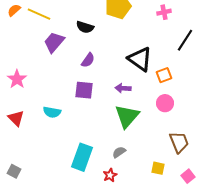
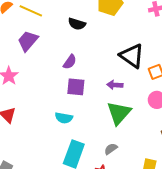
purple trapezoid: (54, 42) -> (28, 41), moved
purple semicircle: (88, 60) -> (70, 62), moved
cyan semicircle: (52, 112) -> (64, 118), moved

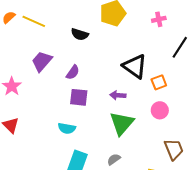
purple trapezoid: (28, 41) -> (42, 61), moved

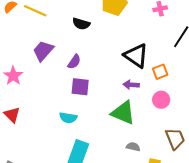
purple arrow: (118, 95) -> (131, 85), moved
green triangle: (122, 123) -> (123, 113), turned -48
gray semicircle: (114, 159) -> (133, 147), moved, turned 48

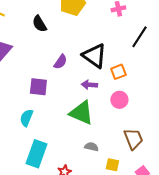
black semicircle: (81, 24) -> (39, 24), turned 42
purple semicircle: (74, 62) -> (60, 62), moved
cyan semicircle: (68, 118) -> (26, 118), turned 102

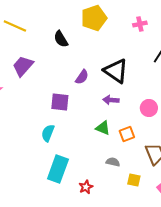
orange square: (118, 72) -> (127, 134), moved
pink circle: (119, 100) -> (149, 108), moved
green triangle: (81, 113) -> (103, 128), size x0.6

